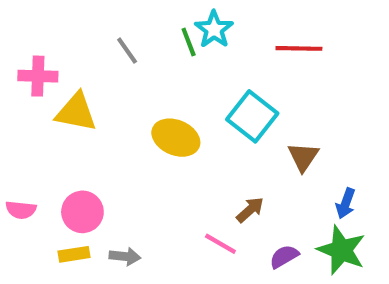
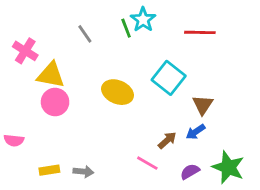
pink cross: (38, 76) -> (25, 51), turned 30
blue arrow: (346, 203) -> (196, 132), moved, turned 36
pink circle: (82, 212) -> (55, 102), moved

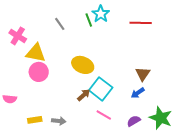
cyan square: (169, 78) -> (101, 89), moved
brown arrow: (167, 140) -> (84, 95), moved

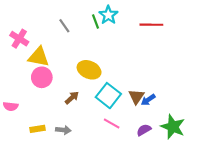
brown triangle: (143, 74) -> (136, 97), moved
brown arrow: (84, 95) -> (72, 98), moved

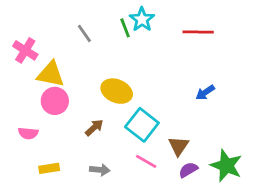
brown triangle: (136, 97) -> (178, 146), moved
blue arrow: (148, 100) -> (205, 92), moved
pink semicircle: (11, 106) -> (28, 133), moved
gray arrow: (63, 130) -> (100, 170), moved

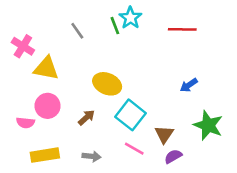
pink circle: (55, 101) -> (48, 106), moved
green star: (226, 166) -> (208, 125), moved
yellow rectangle: (49, 168) -> (45, 155), size x1.5

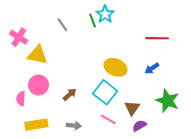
red line: (182, 29) -> (157, 38), moved
yellow ellipse: (107, 84) -> (115, 67), moved
pink semicircle: (25, 123) -> (21, 99), turned 88

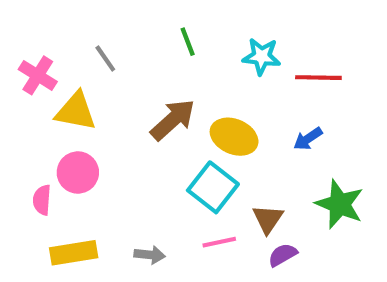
cyan star: (105, 14) -> (261, 56), moved, turned -30
gray line: (62, 25) -> (105, 59), moved
brown arrow: (70, 94) -> (173, 120), moved, size x1.6
pink line: (108, 119) -> (219, 242), turned -42

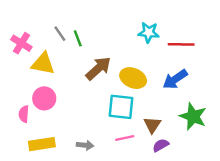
green line: (188, 42) -> (78, 38), moved
blue arrow: (308, 139) -> (175, 79), size x1.5
cyan square: (213, 187) -> (121, 107), turned -32

